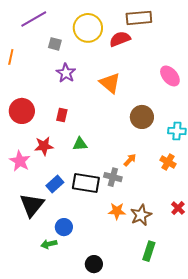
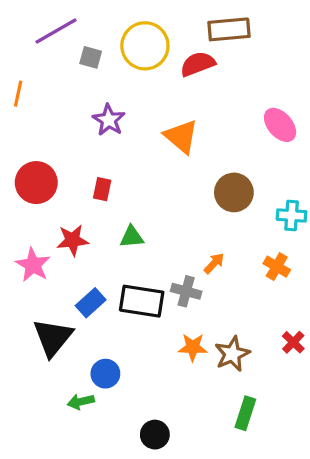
gray square: (55, 44) -> (91, 57), moved

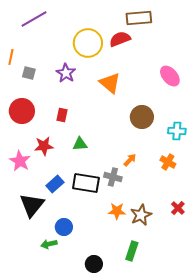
yellow circle: (145, 46) -> (88, 43), moved
gray square: (91, 57) -> (29, 73), moved
green rectangle: (245, 413) -> (132, 251), moved

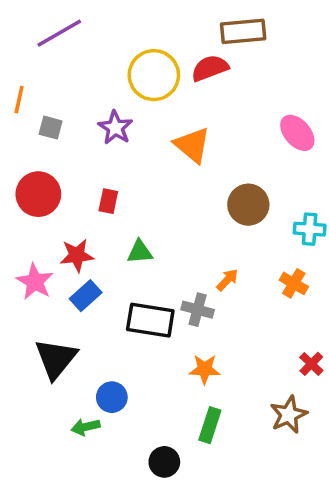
blue rectangle: (55, 184) -> (86, 296), moved
brown star: (141, 215) -> (289, 415), moved
green rectangle: (132, 251) -> (210, 425), moved

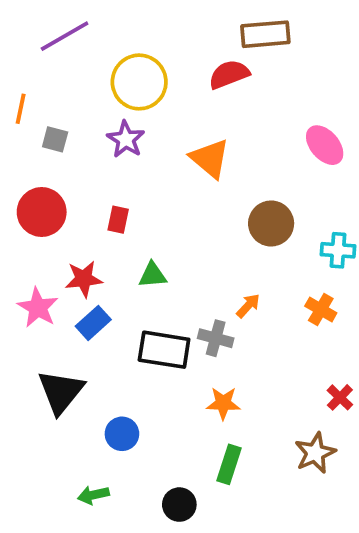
yellow circle: (154, 75) -> (139, 82), moved
green arrow: (86, 427) -> (93, 495), moved

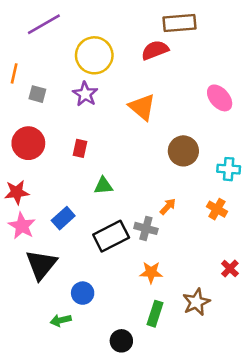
red star: (84, 279) -> (17, 192), moved
pink star: (38, 308) -> (22, 226), moved
black rectangle: (164, 350) -> (111, 236), turned -36
brown star: (315, 453) -> (196, 302), moved
green arrow: (93, 495) -> (61, 320), moved

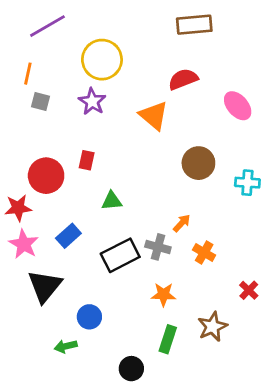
red semicircle: (155, 50) -> (183, 79), moved
orange line: (14, 73) -> (28, 74), moved
red circle: (28, 143) -> (46, 176), moved
orange cross: (217, 209) -> (204, 253), moved

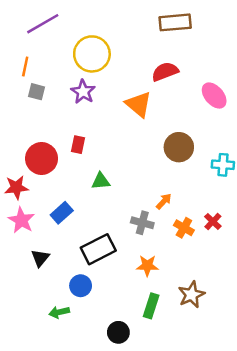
black rectangle: (120, 255) -> (98, 249), moved
black triangle: (45, 286) -> (40, 258), size x0.6
red cross: (249, 290) -> (213, 221), moved

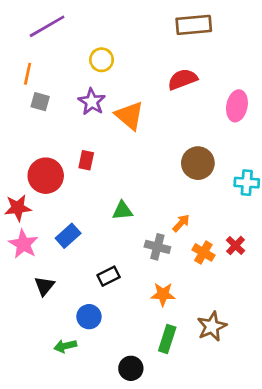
yellow circle: (92, 54) -> (102, 60), size x0.6
pink ellipse: (214, 96) -> (237, 106), turned 52
orange triangle: (139, 104) -> (129, 116), moved
green triangle: (101, 181) -> (122, 211), moved
black rectangle: (98, 249) -> (109, 276), size x0.6

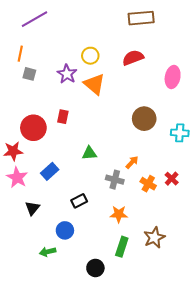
yellow circle: (102, 60) -> (90, 56), moved

